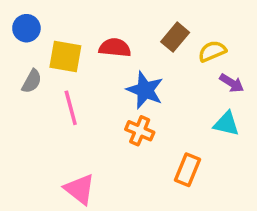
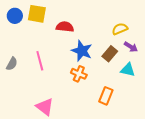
brown rectangle: (175, 37) -> (110, 54), moved
yellow square: (65, 56) -> (37, 14), moved
gray semicircle: (32, 81) -> (12, 64), moved

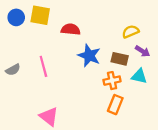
brown rectangle: (110, 54) -> (120, 59), turned 63
gray semicircle: (12, 64) -> (13, 70), turned 32
orange cross: (79, 74) -> (112, 81), moved, turned -35

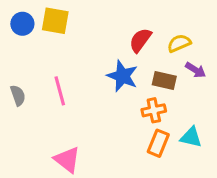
red semicircle: (71, 29) -> (140, 40), moved, turned -60
gray semicircle: (13, 70) -> (18, 95), turned -80
cyan triangle: (139, 76) -> (191, 137), moved

